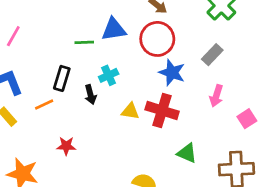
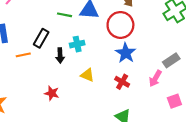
gray rectangle: (212, 55) -> (171, 60), moved
red cross: (162, 111) -> (122, 82), moved, size x0.6
red star: (66, 146) -> (52, 93), moved

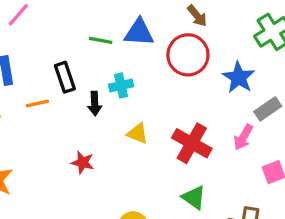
black rectangle: (41, 38) -> (65, 77), turned -48
blue star: (126, 53) -> (239, 78), moved
red cross: (122, 82) -> (192, 143), size x1.6

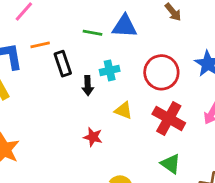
red circle: (188, 55) -> (161, 72), moved
orange line: (37, 103) -> (40, 45), moved
red star: (83, 162) -> (93, 137), moved

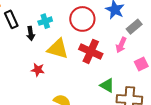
yellow triangle: (123, 110) -> (58, 49), size x1.6
green triangle: (171, 164) -> (107, 85), moved

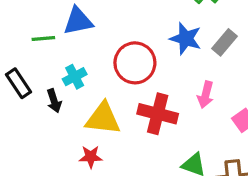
gray rectangle: (134, 27) -> (225, 42), moved
red star: (38, 70) -> (91, 157), moved

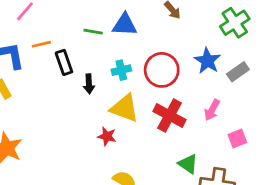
cyan cross: (75, 77) -> (121, 70), moved

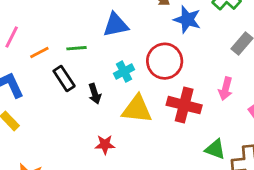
green line: (93, 32) -> (76, 48), moved
orange line: (41, 44) -> (39, 52), moved
blue star: (207, 61) -> (187, 19), moved
red star: (107, 136) -> (105, 145), moved

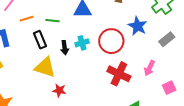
blue star: (187, 19) -> (138, 26), moved
black arrow: (95, 94) -> (65, 48), moved
yellow triangle: (137, 109) -> (45, 67), moved

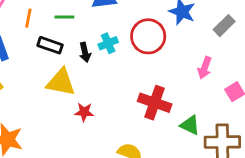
orange line: (27, 19) -> (28, 18), turned -56
black rectangle: (40, 40) -> (50, 45), turned -42
red cross: (119, 74) -> (155, 103), moved

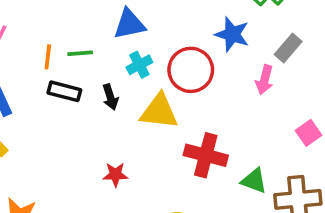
orange line: (28, 18) -> (48, 57), moved
cyan cross: (108, 43) -> (139, 65), moved
pink arrow: (205, 68) -> (264, 80), moved
yellow triangle: (61, 82) -> (159, 112), moved

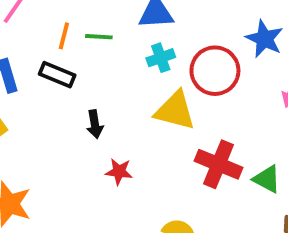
black rectangle: (64, 91) -> (57, 75), moved
black arrow: (110, 97) -> (95, 124), moved
green triangle: (254, 181) -> (267, 179), moved

